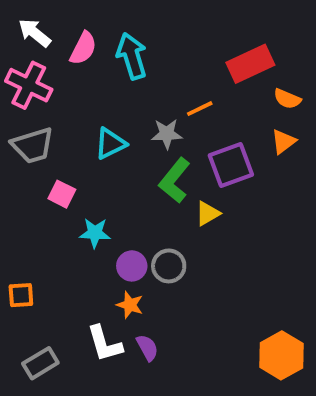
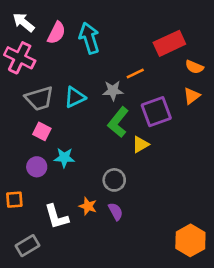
gray trapezoid: (33, 145) -> (39, 98), moved
purple circle: (132, 266) -> (37, 167), moved
white L-shape: (105, 344) -> (56, 217), moved
purple semicircle: (147, 348) -> (116, 211), moved

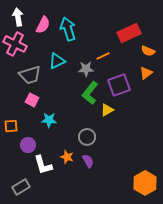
white arrow: (24, 22) -> (18, 17), turned 42
cyan triangle: (75, 97) -> (57, 61), moved
purple circle: (37, 167) -> (28, 145), moved
orange square: (14, 200) -> (11, 126), moved

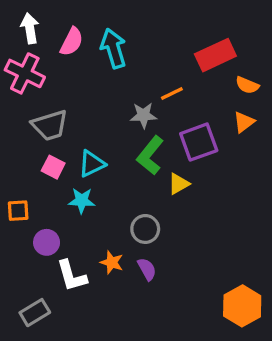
cyan triangle: (57, 61) -> (92, 164), moved

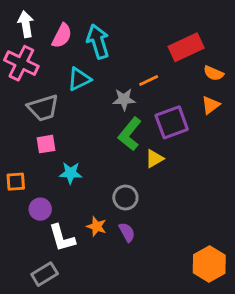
cyan triangle: (92, 164) -> (79, 79), moved
pink square: (53, 167) -> (46, 144), turned -36
gray rectangle: (35, 313) -> (45, 274), moved

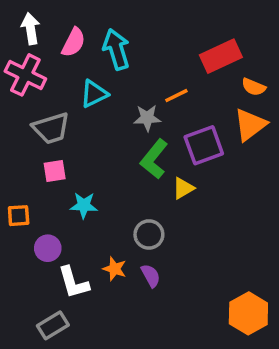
orange triangle: (211, 105) -> (250, 125), size x1.5

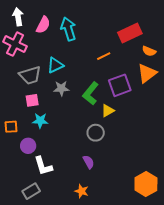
cyan triangle: (94, 94) -> (55, 65), moved
gray star: (147, 118) -> (61, 88), moved
cyan star: (84, 205) -> (40, 121), moved
gray circle: (149, 234) -> (96, 133), moved
orange star: (115, 269) -> (81, 191), moved

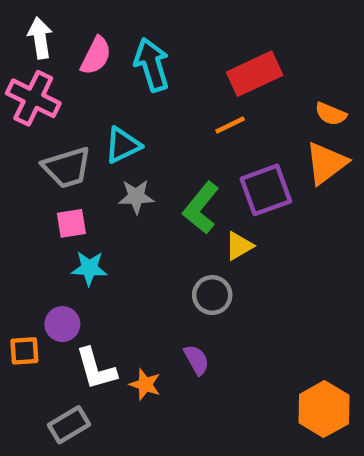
red rectangle: (130, 33) -> (255, 74), moved
orange square: (11, 127) -> (24, 351), moved
orange star: (81, 191) -> (145, 384), moved

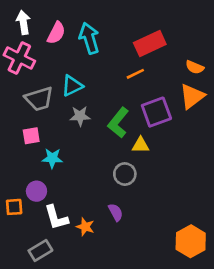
pink square: (71, 223) -> (31, 136), moved
yellow triangle: (239, 246) -> (141, 145), turned 30

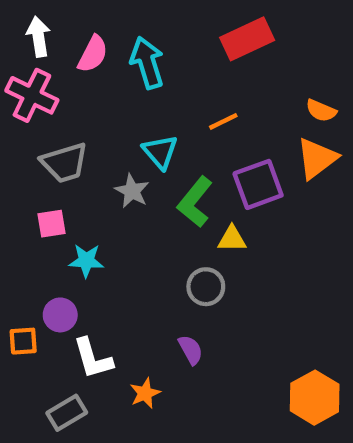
red rectangle: (150, 44) -> (247, 39), moved
cyan triangle: (72, 86) -> (160, 152), moved, turned -45
gray star: (80, 116) -> (132, 191), turned 30
orange star: (85, 227) -> (145, 393), moved, turned 30

